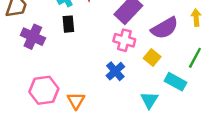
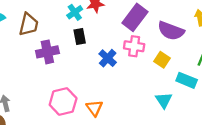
purple semicircle: (165, 28) -> (171, 31), turned 56
purple cross: (33, 37) -> (47, 52), turned -30
blue cross: (115, 71) -> (108, 58), moved

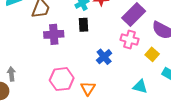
blue cross: (108, 58) -> (104, 57), moved
cyan triangle: (164, 100) -> (140, 87), moved, turned -49

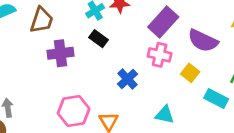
black rectangle: (83, 25) -> (99, 39), turned -48
cyan triangle: (140, 87) -> (165, 115), moved

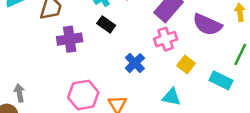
pink cross: (160, 55) -> (166, 39), turned -30
yellow square: (190, 73) -> (186, 64), moved

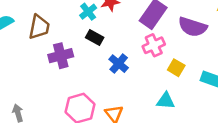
blue cross: (135, 63) -> (119, 64), moved

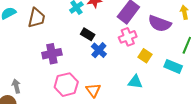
black rectangle: (95, 37) -> (88, 34), moved
purple cross: (61, 56) -> (52, 54), moved

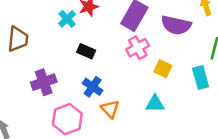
blue cross: (99, 50) -> (93, 87), moved
cyan rectangle: (173, 66) -> (201, 78), turned 60
orange triangle: (93, 90) -> (110, 109), moved

